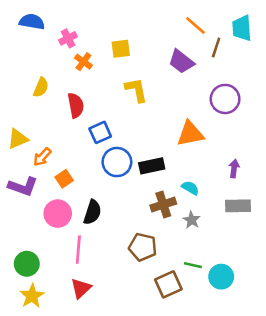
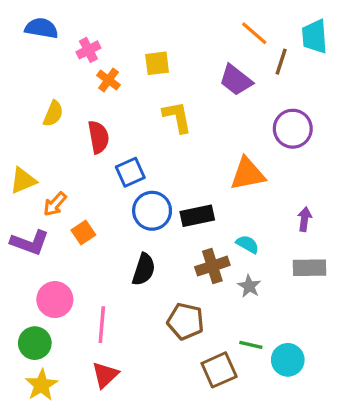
black semicircle: (92, 212) -> (144, 269), moved
pink circle: (58, 214) -> (55, 300), moved

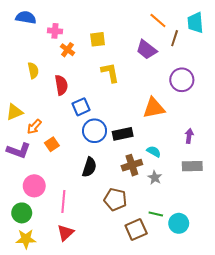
pink cross: (88, 50) -> (55, 31), turned 32
yellow semicircle: (53, 114) -> (33, 70), turned -35
yellow star: (41, 385) -> (26, 239), turned 30

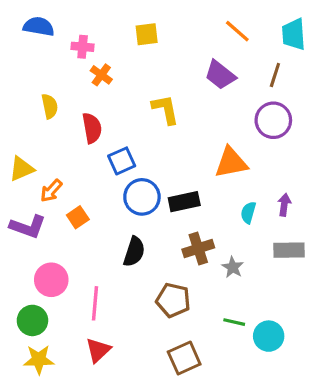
brown line: (175, 38) -> (275, 75), moved
yellow square: (98, 39) -> (147, 34), moved
cyan semicircle: (154, 152) -> (248, 213), moved, turned -104
brown square: (136, 230) -> (184, 358), moved

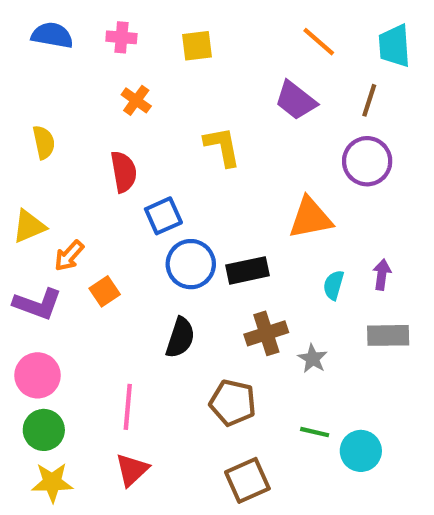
pink cross: (83, 47) -> (121, 37), moved
yellow semicircle: (50, 106) -> (44, 142), moved
pink circle: (51, 280) -> (38, 375), moved

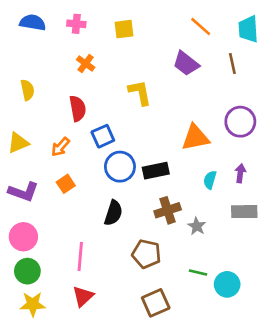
brown line: (369, 100) -> (232, 63), turned -30
purple circle: (367, 161) -> (240, 122), moved
orange arrow: (69, 256) -> (60, 147), moved

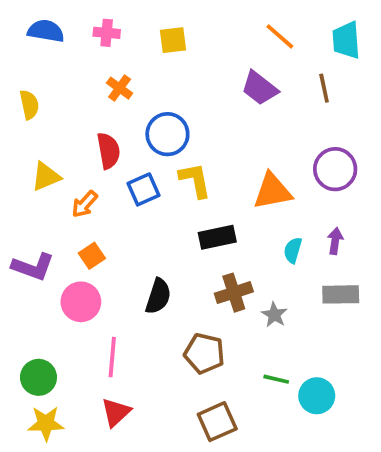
yellow semicircle: (27, 90) -> (29, 105), moved
yellow L-shape: (140, 93) -> (195, 180), moved
yellow triangle: (18, 143) -> (46, 177), moved
blue circle: (120, 167) -> (167, 134), moved
pink circle: (23, 237) -> (81, 302), moved

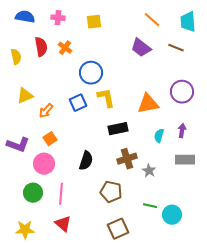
brown line: (324, 88) -> (176, 48), turned -56
red semicircle: (109, 151) -> (41, 47), moved
green circle: (38, 377) -> (33, 193), moved
red triangle: (116, 412) -> (63, 224), turned -36

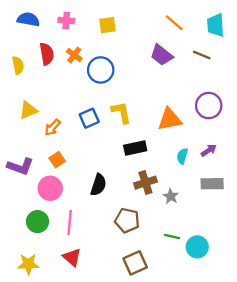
blue circle: (91, 73) -> (101, 70), moved
purple arrow: (182, 131) -> (209, 150), turned 48

